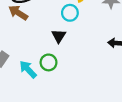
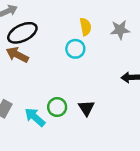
black triangle: (59, 36) -> (86, 108), moved

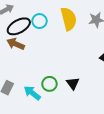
yellow semicircle: (86, 27) -> (69, 19), size x1.6
cyan circle: (75, 49) -> (39, 21), moved

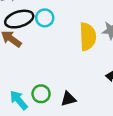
yellow semicircle: (69, 19) -> (88, 37), moved
black triangle: (73, 83) -> (68, 99), turned 40

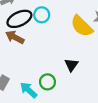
yellow semicircle: (88, 37) -> (82, 26), turned 145
black triangle: (68, 99) -> (71, 65), moved, turned -32

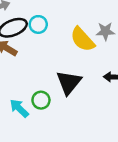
black triangle: (71, 65) -> (69, 82), size x1.6

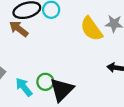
black triangle: (69, 82) -> (62, 90), moved

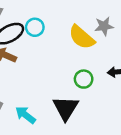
green circle: (45, 82) -> (84, 79), moved

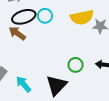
yellow semicircle: (82, 37) -> (82, 17), moved, turned -65

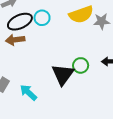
brown arrow: (17, 33) -> (15, 40), turned -36
black triangle: (57, 85) -> (63, 74), moved

